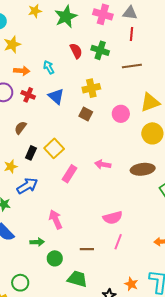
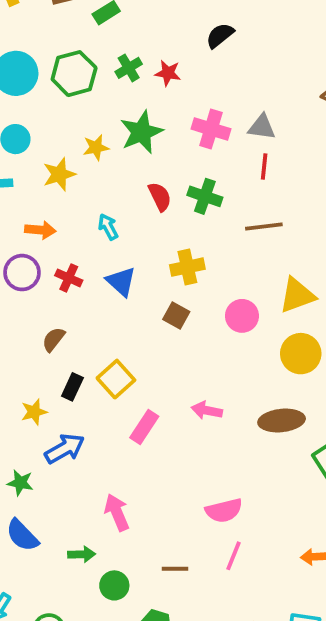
yellow star: (35, 11) -> (96, 147), moved
yellow star: (12, 44) -> (59, 174), moved
orange arrow: (22, 71) -> (40, 230), moved

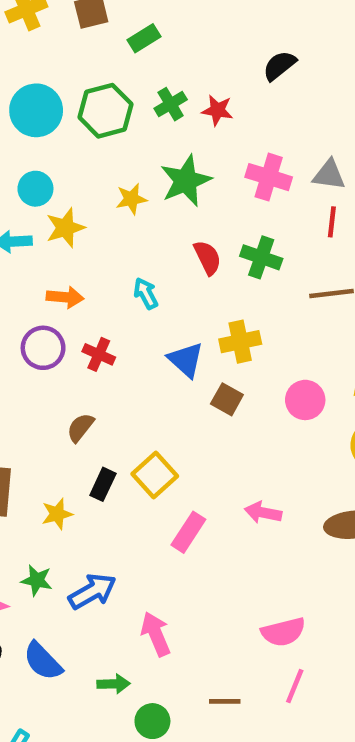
yellow star: (59, 174) -> (65, 228), moved
blue triangle: (121, 282) -> (186, 360), moved
blue arrow: (65, 449) -> (92, 591), moved
green star: (20, 483) -> (37, 580), moved

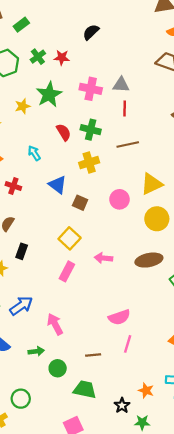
yellow cross: (240, 342) -> (89, 163), moved
yellow square: (155, 475) -> (70, 238), moved

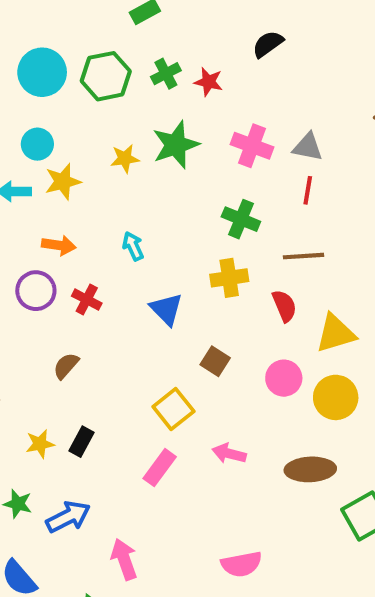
red semicircle: (64, 132) -> (284, 306), moved
pink circle: (119, 199) -> (284, 378), moved
brown square: (80, 203) -> (215, 361), moved
black rectangle: (22, 251) -> (82, 442), moved

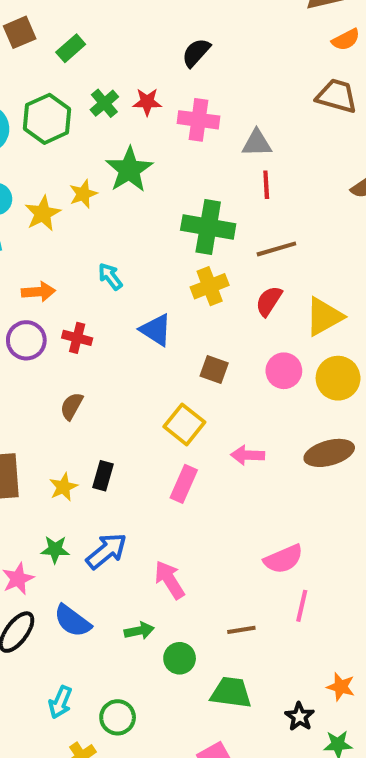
pink cross: (252, 146) -> (199, 120), moved
yellow star: (63, 182) -> (43, 213), moved
green cross: (241, 219) -> (208, 227), size x1.4
red semicircle: (284, 306) -> (269, 301), turned -112

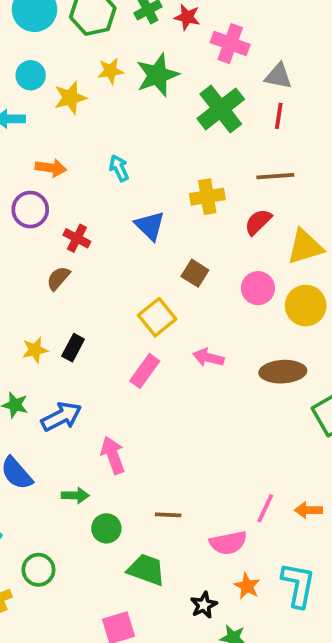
yellow star: (83, 194) -> (110, 71), moved
green cross: (208, 227) -> (221, 109), moved, turned 30
red cross: (77, 338) -> (77, 238), moved
pink semicircle: (283, 559) -> (228, 543), moved
pink line: (302, 606) -> (265, 508), moved

